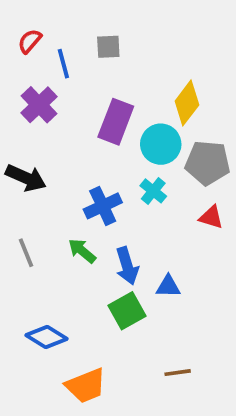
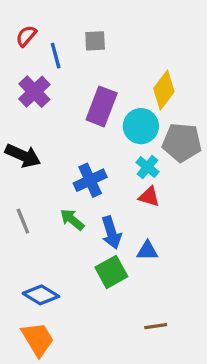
cyan cross: (153, 191) -> (147, 167), moved
red triangle: (211, 217) -> (149, 197), moved
orange trapezoid: (86, 386) -> (38, 339), moved, turned -99

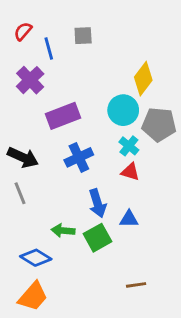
purple rectangle: (102, 106) -> (63, 116), moved, turned 48
black arrow: (23, 156) -> (23, 157), moved
green arrow: (72, 220) -> (63, 230), moved, turned -35
orange trapezoid: (38, 339) -> (33, 296), turned 72

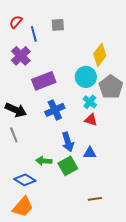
gray pentagon: (159, 124) -> (111, 87), turned 30

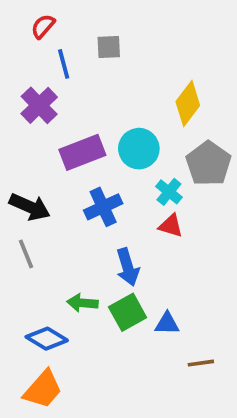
red semicircle: (16, 22) -> (43, 26), moved
cyan circle: (86, 77) -> (139, 149), moved
blue triangle: (90, 153) -> (167, 324), moved
brown line: (95, 199) -> (201, 363), moved

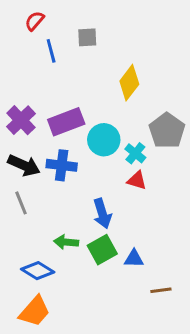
yellow diamond: (188, 103) -> (129, 83), moved
purple cross: (39, 105) -> (21, 120), moved
cyan circle: (139, 149) -> (104, 140), moved
blue cross: (103, 207) -> (62, 165), moved, turned 32

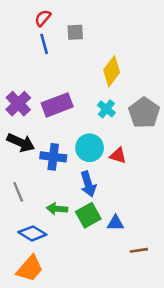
red semicircle: (35, 21) -> (43, 18), moved
cyan circle: (104, 140) -> (90, 148), moved
cyan cross: (135, 153) -> (106, 109), moved
blue cross: (62, 165) -> (53, 157), moved
gray line: (21, 203) -> (18, 192), moved

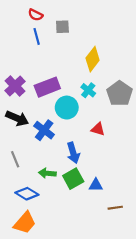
red semicircle: (43, 18) -> (35, 15), turned -104
cyan circle: (90, 148) -> (67, 108), moved
blue cross: (53, 157) -> (44, 130), turned 30

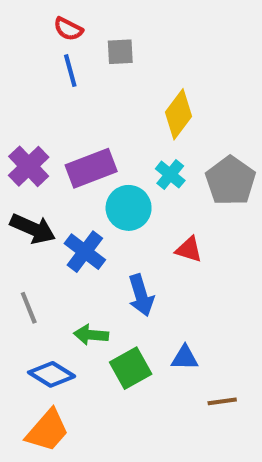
green square: (73, 179) -> (131, 368), moved

